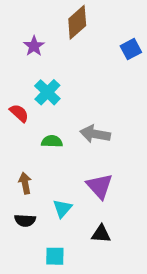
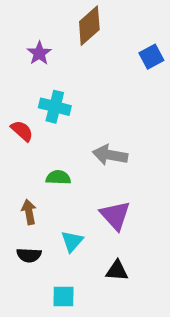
cyan cross: (47, 92) -> (55, 107), turned -30
green semicircle: (52, 141) -> (58, 177), moved

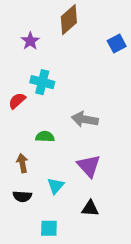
red semicircle: (22, 131) -> (17, 101), turned -84

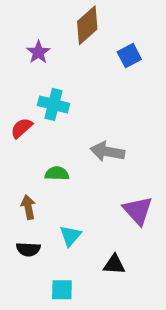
blue square: (117, 44) -> (129, 56), moved
purple triangle: (89, 166) -> (138, 211), moved

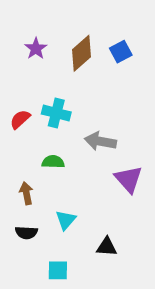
brown diamond: (87, 25) -> (81, 53), moved
cyan cross: (54, 104) -> (56, 113), moved
purple triangle: (138, 211) -> (129, 179), moved

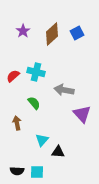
green semicircle: (53, 162) -> (34, 103), turned 48
black semicircle: (26, 233) -> (17, 171), moved
black triangle: (107, 247) -> (58, 152), moved

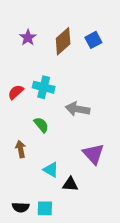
purple triangle: (82, 114) -> (93, 154), moved
cyan triangle: (42, 140) -> (51, 170), turned -40

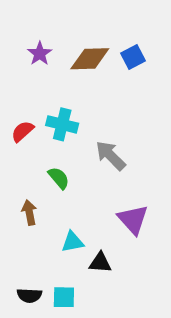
brown diamond: (63, 41) -> (90, 59), turned 40
gray arrow: (78, 109) -> (111, 156), turned 35
cyan triangle: (51, 170) -> (73, 242), turned -42

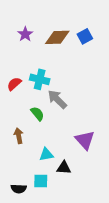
gray arrow: (111, 156) -> (57, 99), moved
cyan square: (64, 297) -> (41, 181), moved

